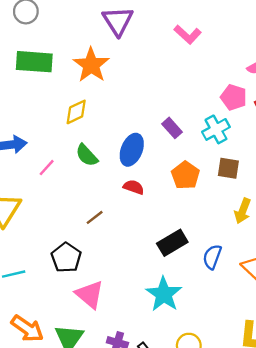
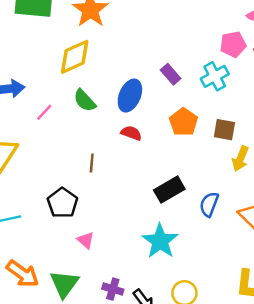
pink pentagon: (234, 97) -> (233, 44), turned -30
yellow diamond: (76, 112) -> (75, 57), size x1.4
brown square: (228, 168) -> (224, 130), moved
brown line: (95, 217) -> (92, 163), turned -48
pink triangle: (90, 294) -> (86, 240), size x0.6

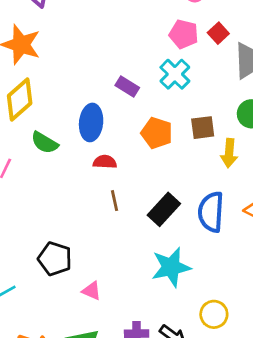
pink pentagon: (233, 44) -> (184, 34), turned -30
brown line: (92, 163) -> (114, 201), moved
blue semicircle: (209, 204) -> (211, 212), size x1.4
cyan star: (160, 241) -> (171, 267), turned -30

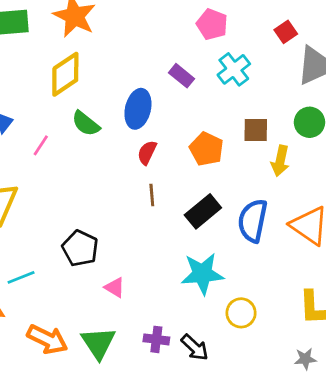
pink pentagon: (184, 34) -> (212, 24), moved
orange pentagon: (157, 133) -> (206, 149), moved
red semicircle: (105, 162) -> (147, 153), turned -75
yellow circle: (214, 314) -> (241, 313), moved

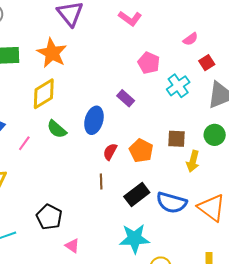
red square: (286, 32) -> (207, 63), moved
cyan cross: (234, 69) -> (178, 86), moved
red semicircle: (147, 153) -> (110, 152), moved
blue semicircle: (253, 221) -> (172, 203), turned -88

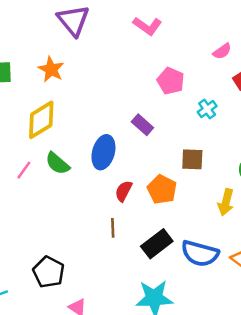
orange star: (52, 53) -> (51, 69), size x0.7
cyan cross: (178, 86) -> (207, 109), size x0.7
brown square: (176, 139) -> (192, 159), moved
pink line: (24, 143) -> (24, 170), moved

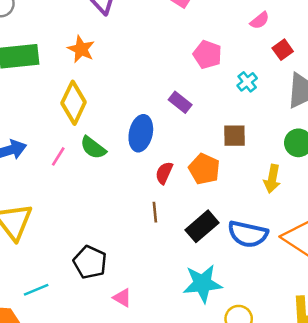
yellow diamond: (41, 120) -> (74, 103), turned -30

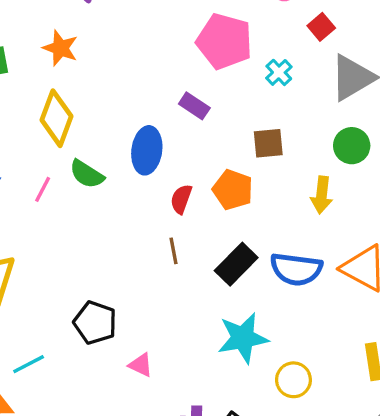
pink pentagon: (207, 55) -> (224, 41), size x1.5

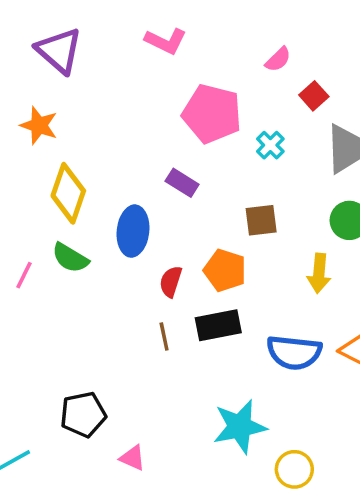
yellow diamond: (57, 118) -> (68, 193), moved
black rectangle: (236, 264) -> (218, 325), moved, turned 36
black pentagon: (95, 323) -> (83, 414), turned -30

